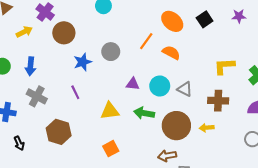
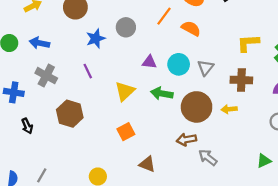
blue arrow: (31, 66) -> (40, 43), turned 96
gray triangle: (185, 89) -> (206, 68), turned 42
yellow triangle: (110, 111) -> (125, 91), turned -36

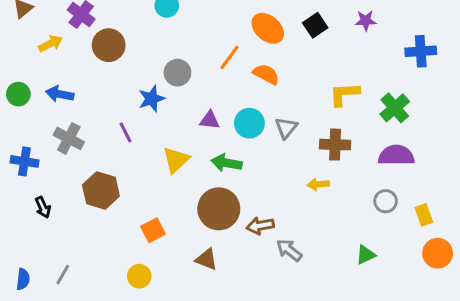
blue star: (96, 39) -> (151, 99), moved
brown circle: (197, 107) -> (219, 209), moved
orange square: (126, 132) -> (153, 230), moved

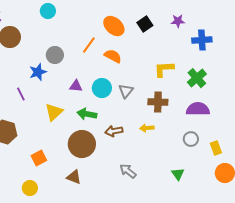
blue cross: (421, 51) -> (202, 40), moved
brown arrow: (260, 226) -> (114, 131), moved
green triangle: (366, 255) -> (178, 174), turned -40

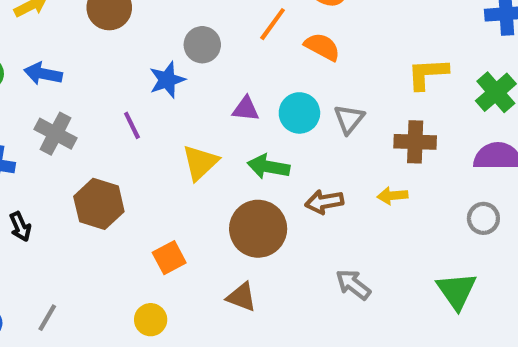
green triangle: (178, 174) -> (457, 291), size x1.5

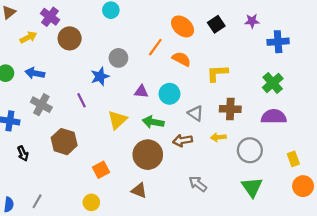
yellow L-shape: (428, 74) -> (217, 73), moved
gray triangle: (349, 119) -> (196, 113), moved, turned -35
gray circle: (483, 218) -> (250, 150), moved, size x1.5

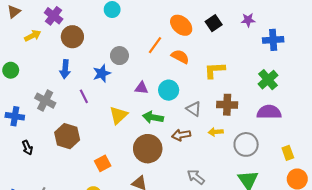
blue arrow: (35, 73) -> (65, 69), moved, turned -96

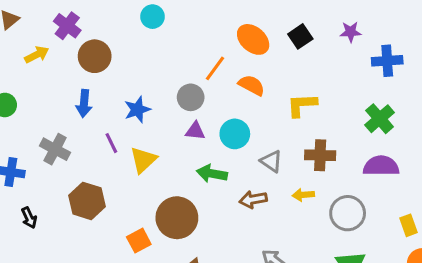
gray circle: (119, 56) -> (191, 97), moved
yellow triangle: (118, 115) -> (143, 160), moved
brown circle: (148, 149) -> (177, 218), moved

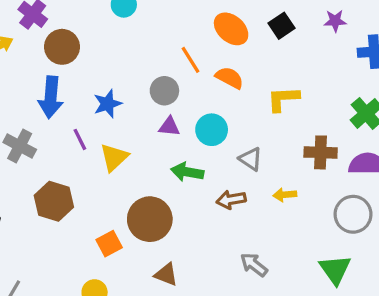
orange line: (215, 68) -> (190, 60), turned -68
blue arrow: (84, 103) -> (51, 97), size x1.4
brown cross: (320, 155) -> (321, 152), moved
gray circle: (348, 213) -> (353, 214), moved

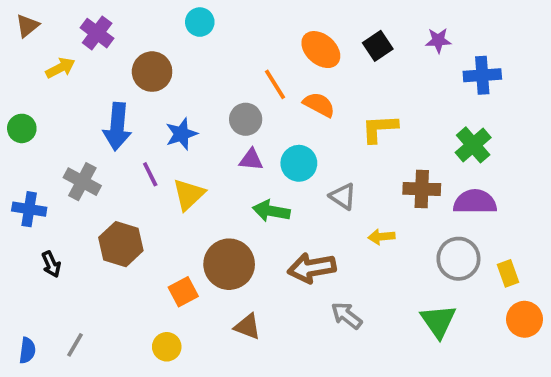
brown circle: (62, 47) -> (152, 72), moved
brown arrow: (231, 200) -> (312, 268), moved, size x1.4

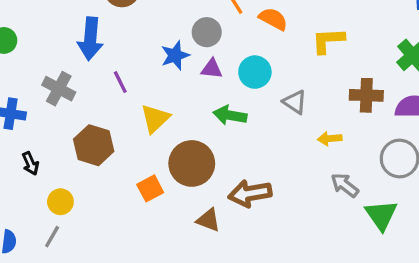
blue star: (181, 134) -> (175, 55), moved
yellow triangle: (189, 194) -> (155, 119), moved
brown arrow: (312, 268) -> (250, 193), moved
gray arrow: (347, 316) -> (345, 185), moved
yellow circle: (167, 347) -> (60, 202), moved

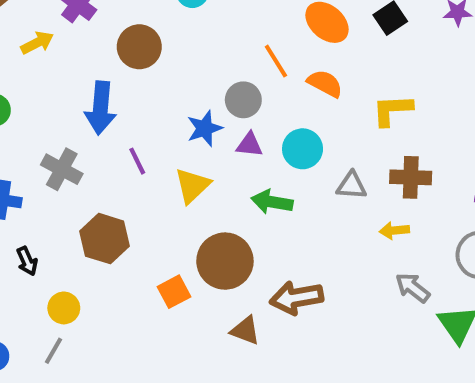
brown cross: (366, 95) -> (411, 177), moved
gray triangle: (295, 102) -> (351, 186), turned -30
yellow triangle: (155, 119) -> (192, 186), moved

